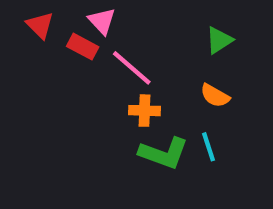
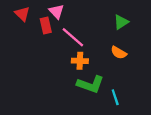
red rectangle: (83, 47) -> (46, 26), turned 49
cyan line: (208, 147) -> (115, 97), moved

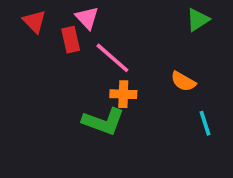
green triangle: (121, 22) -> (198, 20), moved
green L-shape: (90, 84) -> (103, 121), moved
cyan line: (115, 97) -> (205, 123), moved

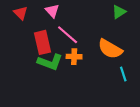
red rectangle: (71, 40) -> (42, 42), moved, size x1.5
orange semicircle: (183, 81) -> (110, 49), size x1.6
green L-shape: (103, 121) -> (50, 62), moved

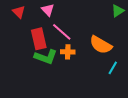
green triangle: (119, 12) -> (118, 11), moved
cyan line: (123, 74) -> (113, 68), turned 48

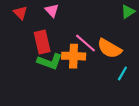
pink line: (62, 32) -> (86, 43), moved
orange cross: (68, 52) -> (74, 56), size x1.5

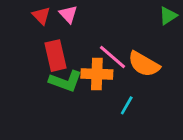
red triangle: (20, 13) -> (41, 16), moved
cyan line: (122, 73) -> (127, 105), moved

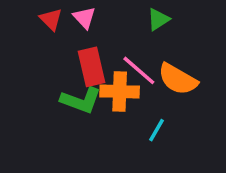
green triangle: (168, 16) -> (158, 19), moved
red rectangle: (56, 56) -> (91, 67), moved

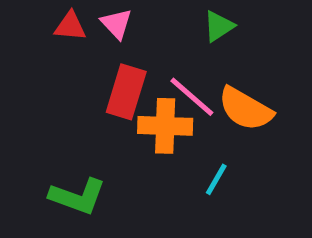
red triangle: (51, 19) -> (70, 26), turned -40
red rectangle: (91, 67) -> (126, 92), turned 30
green L-shape: (81, 100) -> (78, 196), moved

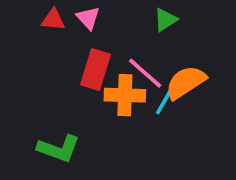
orange semicircle: (245, 109) -> (186, 82), turned 117
cyan line: (216, 179) -> (164, 103), moved

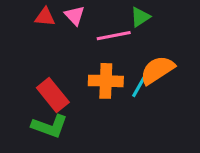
red rectangle: (95, 69) -> (53, 95), moved, turned -56
pink line: (145, 73) -> (114, 36), moved, turned -52

